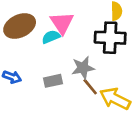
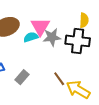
gray star: (83, 68) -> (52, 37), moved
gray rectangle: (53, 81) -> (22, 77), moved, turned -40

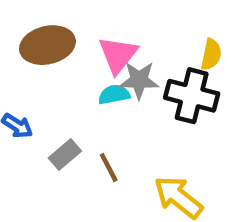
cyan semicircle: (31, 37) -> (114, 95), moved
brown line: (59, 79) -> (109, 167), moved

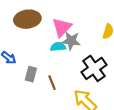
black cross: (192, 96) -> (94, 68), moved, turned 35
gray rectangle: (65, 154) -> (31, 74), turned -40

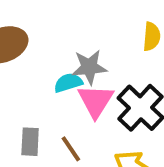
pink triangle: (62, 27) -> (96, 101), moved

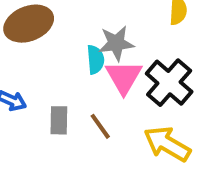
cyan semicircle: (68, 83) -> (95, 60), turned 104

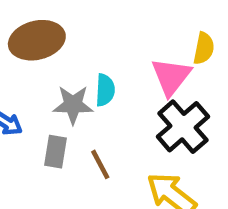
gray star: (116, 43) -> (73, 105), moved
pink triangle: (124, 77) -> (171, 77), moved

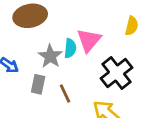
pink triangle: (171, 77) -> (89, 40), moved
gray star: (73, 105) -> (50, 56), turned 30

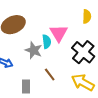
gray rectangle: (38, 84) -> (26, 87), moved

